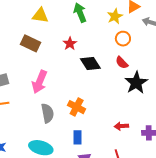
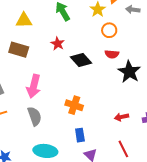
red semicircle: (122, 63) -> (112, 54), turned -32
gray semicircle: (47, 113) -> (34, 116), moved

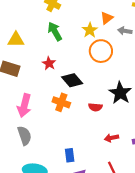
orange circle: (109, 30) -> (101, 51), size x1.5
red semicircle: (112, 54) -> (95, 107), moved
orange cross: (74, 105) -> (61, 102), moved

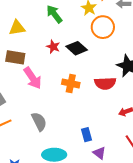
black diamond: (72, 80) -> (77, 48), moved
pink arrow: (24, 106) -> (33, 78), moved, turned -40
red semicircle: (95, 107) -> (105, 83), size x1.5

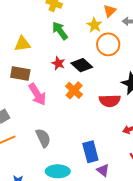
orange cross: (71, 83) -> (74, 90), moved, turned 30
blue rectangle: (87, 135) -> (90, 152), size x1.5

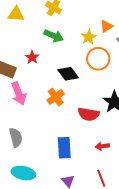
green arrow: (60, 31) -> (54, 36), turned 138
yellow triangle: (22, 44) -> (16, 14), moved
red star: (58, 63) -> (32, 57), moved
blue rectangle: (90, 152) -> (64, 148), moved

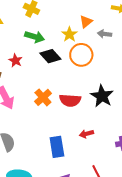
black diamond: (68, 74) -> (50, 56), moved
red semicircle: (88, 114) -> (70, 100), moved
red arrow: (102, 146) -> (86, 134), moved

